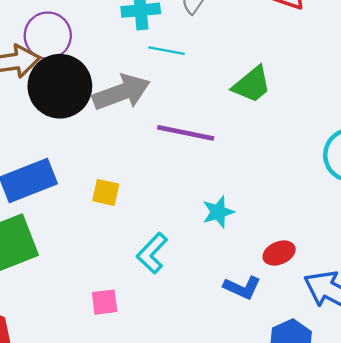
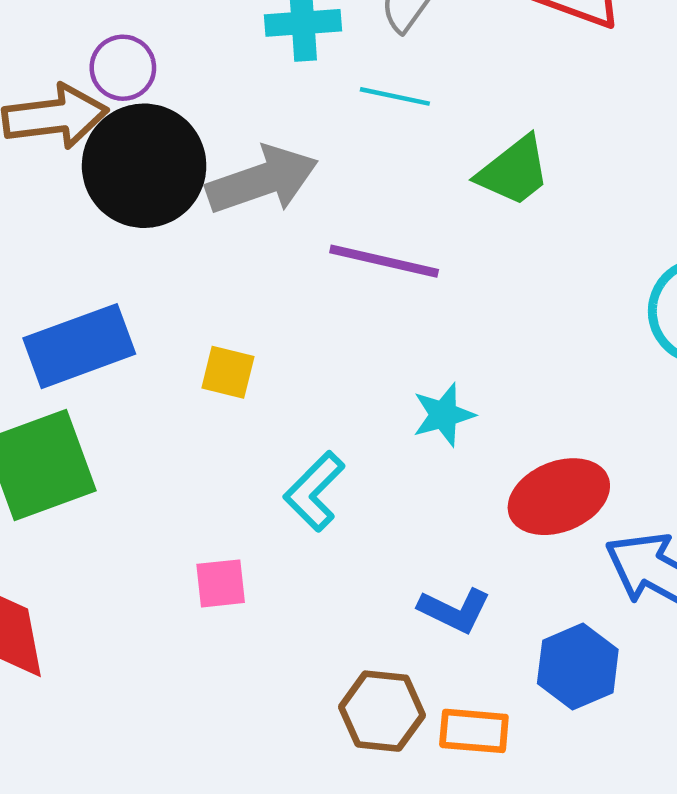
purple circle: (48, 36) -> (123, 68), size x0.7
cyan line: (166, 51) -> (395, 96), moved
red ellipse: (279, 253) -> (559, 497), size x1.6
blue L-shape: (242, 288) -> (454, 610), moved

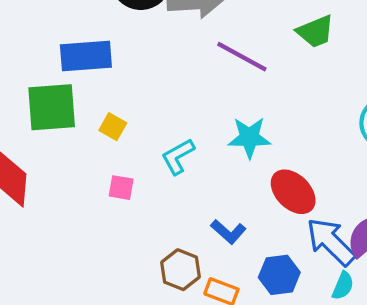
yellow square: (228, 372) -> (113, 127), moved
cyan star: (444, 415) -> (249, 138), size x1.4
red ellipse: (559, 497) -> (293, 192), turned 51

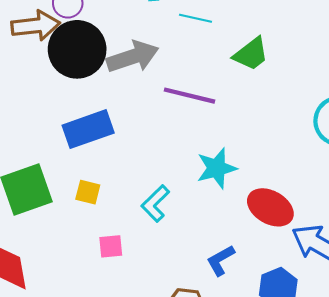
blue rectangle: (86, 56) -> (88, 129), moved
blue L-shape: (228, 232) -> (221, 260), turned 124

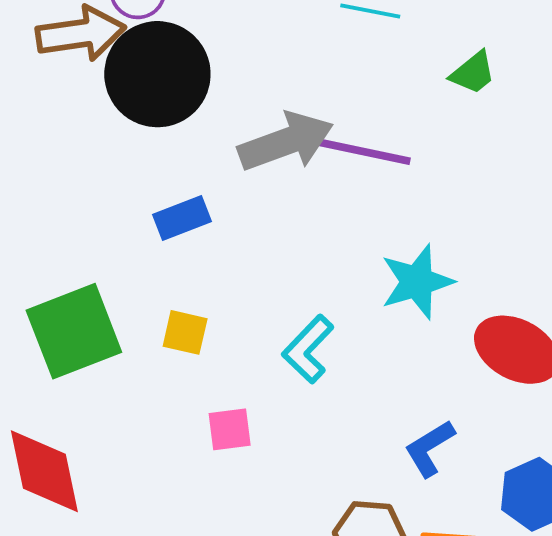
green trapezoid: (251, 54) -> (473, 73), size x0.7
gray arrow: (133, 57) -> (286, 142), moved
blue rectangle: (88, 129) -> (182, 218), size x0.6

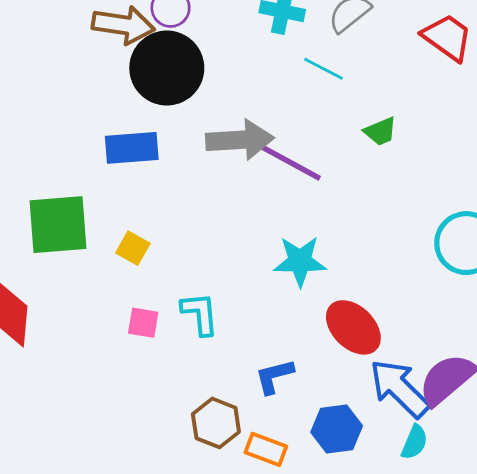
blue rectangle: (182, 218) -> (132, 148), moved, size x1.4
cyan L-shape: (308, 349) -> (200, 314), moved, turned 114

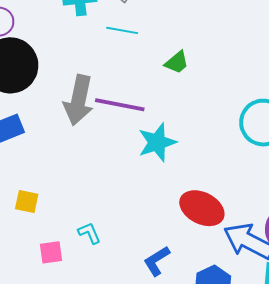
gray arrow: (240, 140) -> (79, 100), turned 123
cyan star: (300, 261) -> (157, 142), moved
cyan L-shape: (200, 314) -> (89, 233), size x0.7

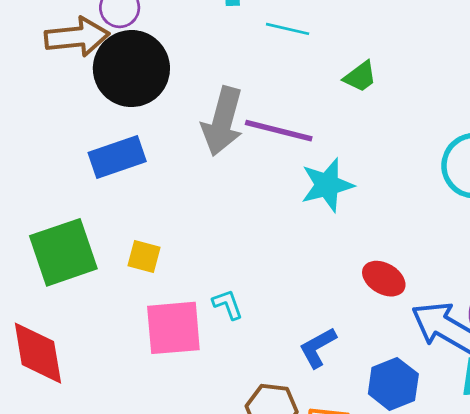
red ellipse: (202, 208) -> (384, 279), size x0.7
pink square: (51, 252) -> (173, 328), size x1.8

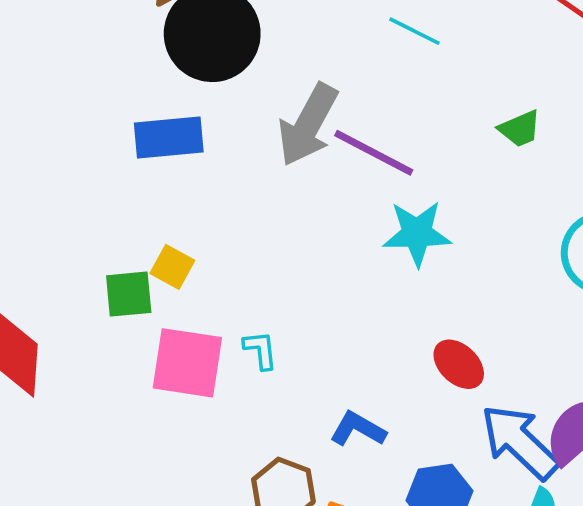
green trapezoid: (360, 77) -> (520, 129), moved
green square: (63, 252) -> (129, 294), moved, size x0.6
blue L-shape: (318, 348) -> (358, 429), turned 45

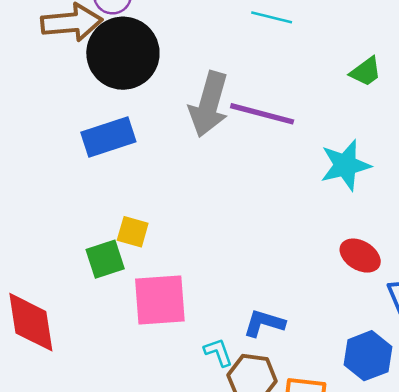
cyan star: (417, 233) -> (345, 165), moved
cyan L-shape: (260, 350) -> (218, 352), moved
blue L-shape: (358, 429) -> (264, 323), moved

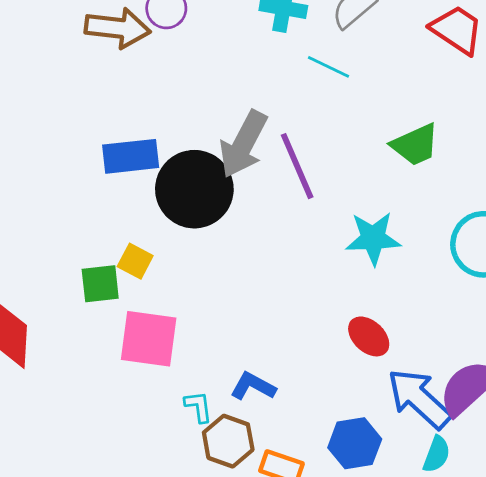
black circle: (123, 53) -> (194, 189), moved
green trapezoid: (366, 72) -> (415, 145), size x1.4
purple line: (262, 114) -> (297, 166), turned 40

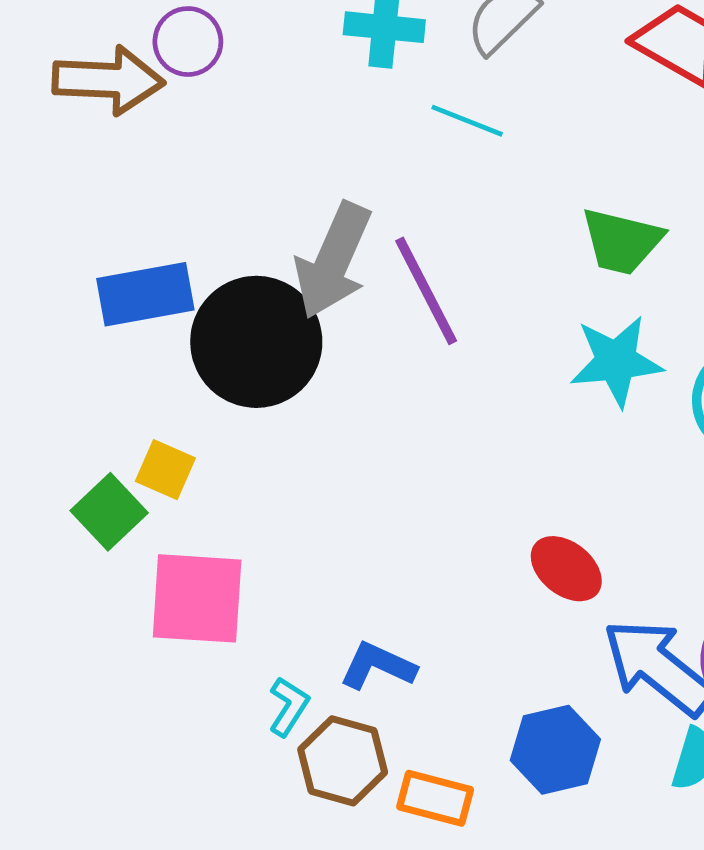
green trapezoid: (415, 145) -> (622, 241), turned 42
cyan star: (373, 238) -> (616, 361), moved
green square: (100, 284) -> (109, 512), turned -33
cyan L-shape: (198, 407) -> (289, 706), turned 44

